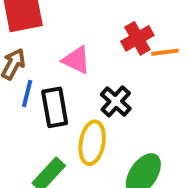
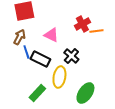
blue line: (27, 94) -> (26, 52), turned -32
black rectangle: (55, 107) -> (40, 59), turned -54

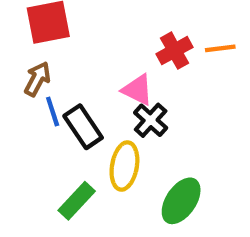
orange line: (96, 31) -> (220, 48), moved
pink triangle: (51, 35) -> (138, 90), moved
black rectangle: (40, 59) -> (83, 127), turned 30

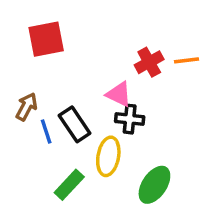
brown arrow: (37, 79) -> (27, 107), moved
blue line: (53, 112) -> (46, 131), moved
black cross: (151, 120) -> (130, 119), turned -36

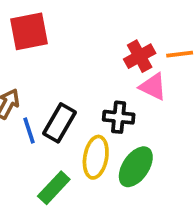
pink triangle: (119, 94) -> (153, 87), moved
black rectangle: (75, 124) -> (59, 123), turned 64
green ellipse: (154, 185) -> (136, 167), moved

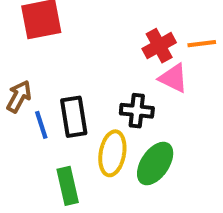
black rectangle: (59, 123) -> (74, 117), turned -39
green rectangle: (54, 188) -> (68, 186), turned -56

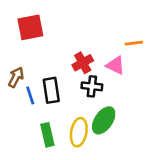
red cross: (159, 46) -> (83, 63), moved
yellow ellipse: (112, 153) -> (79, 132), moved

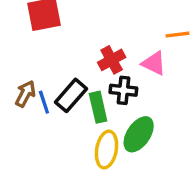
brown arrow: (16, 77) -> (25, 94), moved
black rectangle: (51, 90) -> (71, 95), turned 50
green rectangle: (47, 135) -> (98, 107), moved

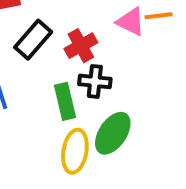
pink triangle: (154, 63) -> (131, 22), moved
black rectangle: (71, 95) -> (33, 40), moved

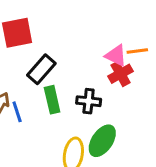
red cross: (81, 46) -> (121, 74), moved
green rectangle: (65, 101) -> (52, 100), moved

